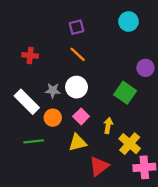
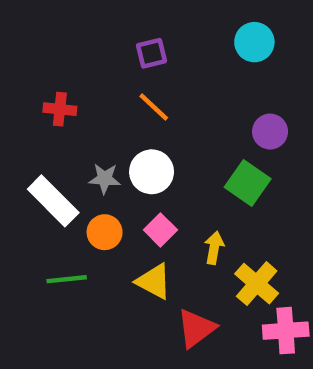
purple circle: (145, 68) -> (270, 132), moved
yellow triangle: (78, 142) -> (154, 281), turned 42

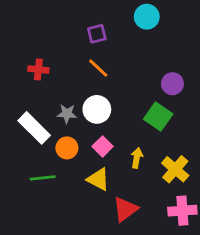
cyan circle: (254, 42) -> (147, 17), moved
yellow cross: (257, 284) -> (175, 169), moved

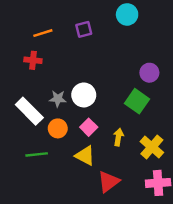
orange line: (98, 68) -> (43, 33), moved, turned -60

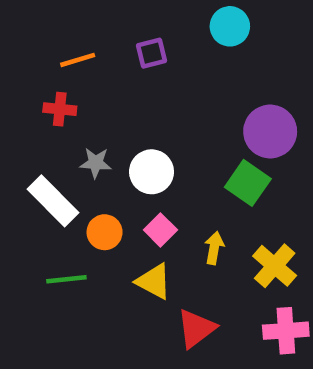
purple circle: (149, 73) -> (270, 131), size x1.5
gray star: (58, 99) -> (96, 163), moved

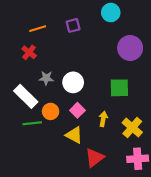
red cross: (60, 109) -> (29, 52), turned 32
purple circle: (270, 131) -> (130, 48), moved
green square: (248, 183) -> (119, 88), turned -36
green line: (66, 279) -> (32, 123), moved

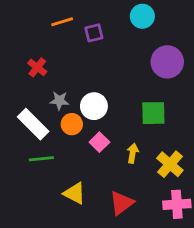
orange line: (38, 29) -> (62, 22), moved
orange circle: (51, 111) -> (72, 124), moved
yellow triangle: (74, 135) -> (75, 193), moved

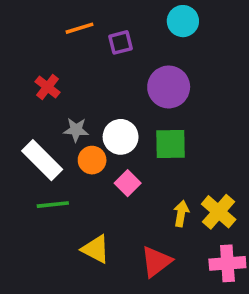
purple circle: (167, 62) -> (169, 87), moved
green square: (153, 113) -> (170, 144), moved
yellow arrow: (133, 153) -> (181, 214), moved

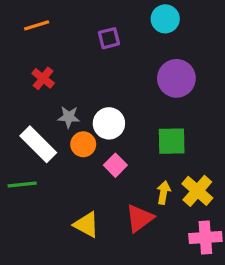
orange line: (80, 28) -> (37, 25), moved
purple circle: (169, 87) -> (176, 78), moved
green square: (170, 144) -> (172, 141), moved
green line: (53, 205) -> (22, 184), moved
red triangle: (156, 262) -> (139, 218), moved

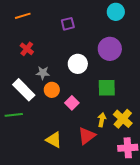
cyan circle: (165, 19) -> (116, 12), moved
white circle: (109, 123) -> (78, 64), moved

